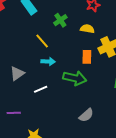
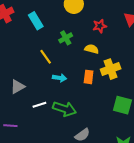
cyan arrow: (48, 61) -> (60, 78), moved
green arrow: (75, 78) -> (64, 109), moved

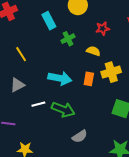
cyan rectangle: (36, 21) -> (49, 21), moved
yellow line: (46, 57) -> (21, 54), moved
cyan arrow: (60, 78) -> (60, 78), size x1.6

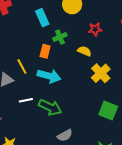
yellow line: (21, 54) -> (22, 67), moved
yellow cross: (111, 72) -> (101, 73), turned -30
orange rectangle: (89, 79) -> (45, 51), moved

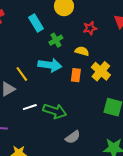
orange rectangle: (45, 51) -> (76, 75), moved
cyan arrow: (49, 76) -> (50, 65), moved

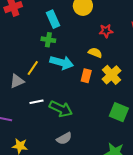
green cross: (56, 40) -> (48, 40), moved, turned 32
yellow line: (22, 74) -> (33, 68), turned 63
gray semicircle: (73, 137) -> (64, 138), moved

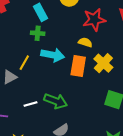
red star: (106, 31) -> (94, 20), size x1.6
orange rectangle: (86, 76) -> (78, 66), size x1.5
white line: (37, 102) -> (31, 104), moved

